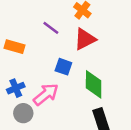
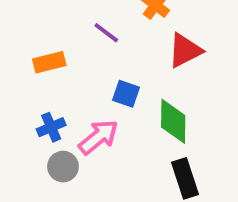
red triangle: (85, 39) -> (185, 50), moved
orange rectangle: (14, 47) -> (49, 62), turned -30

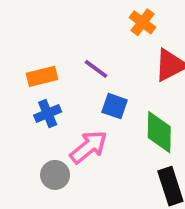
purple line: (106, 33) -> (96, 69), moved
blue cross: (51, 127) -> (48, 114), moved

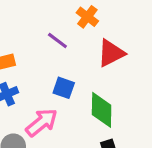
purple line: (96, 69) -> (57, 40), moved

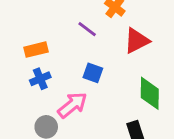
green diamond: (102, 110) -> (150, 93), moved

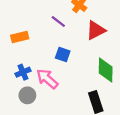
blue cross: (40, 79) -> (23, 72), moved
pink arrow: (72, 105) -> (47, 79), turned -100

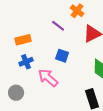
blue cross: (23, 72) -> (26, 62), moved
gray circle: (27, 95) -> (16, 93), moved

